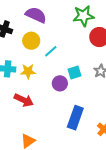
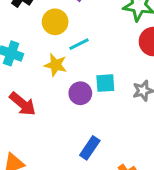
yellow star: (28, 71) -> (56, 65), moved
blue rectangle: (75, 118) -> (90, 148), size x0.7

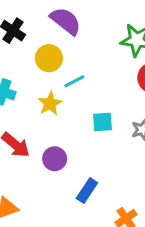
yellow star: (56, 65) -> (50, 104), turned 30
purple circle: (80, 93) -> (55, 159), moved

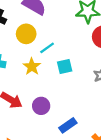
cyan square: (103, 122) -> (65, 67), moved
blue rectangle: (87, 191) -> (68, 125), turned 30

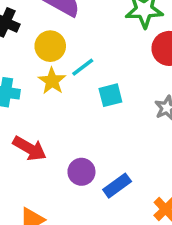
yellow star: (32, 67) -> (52, 81), moved
purple circle: (41, 106) -> (81, 172), moved

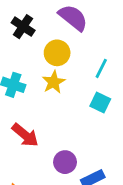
cyan line: (83, 67) -> (101, 68), moved, turned -36
cyan square: (110, 95) -> (100, 102), turned 30

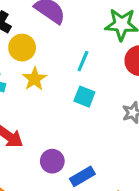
yellow circle: (57, 53) -> (22, 48), moved

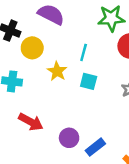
yellow star: (34, 79) -> (57, 71), moved

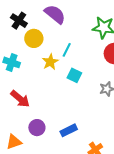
cyan line: (84, 52) -> (67, 50), moved
purple circle: (69, 138) -> (37, 128), moved

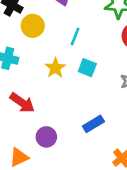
yellow star: (50, 62) -> (55, 68), moved
blue rectangle: (69, 130) -> (93, 124), moved

